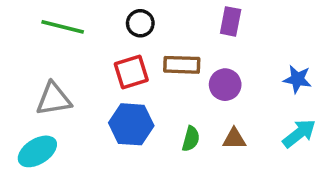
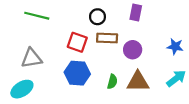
black circle: (140, 23) -> (97, 17), moved
red square: (131, 72) -> (77, 42), turned 36
brown triangle: (234, 139) -> (138, 82), size x1.6

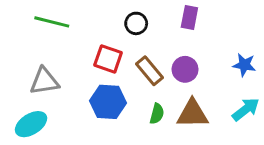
brown rectangle: (107, 38) -> (149, 71), moved, turned 48

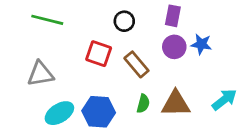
blue star: (244, 65) -> (201, 44), moved
purple circle: (185, 69) -> (174, 47), moved
blue hexagon: (108, 102) -> (99, 112), moved
cyan ellipse: (31, 124) -> (59, 113), moved

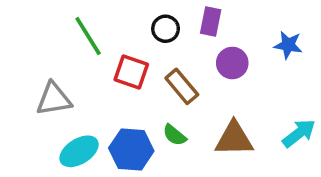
purple rectangle: (173, 16) -> (211, 22), moved
green line: (47, 20) -> (88, 36), moved, turned 44
blue star: (201, 44) -> (288, 45), moved
green semicircle: (143, 104) -> (175, 135), moved, turned 114

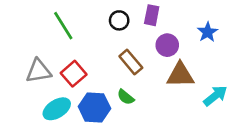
blue star: (288, 45) -> (208, 32), turned 30
red square: (131, 72) -> (74, 74), moved, turned 30
brown triangle: (234, 139) -> (180, 75), moved

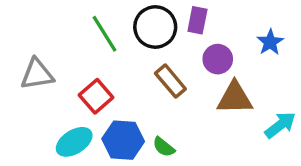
black circle: (119, 20) -> (155, 27), size x1.6
green line: (63, 26) -> (105, 34), moved
gray triangle: (39, 71) -> (37, 74), moved
green semicircle: (126, 97) -> (164, 147), moved

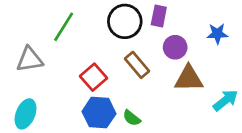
green line: (105, 34) -> (64, 27), moved, turned 64
blue star: (270, 42) -> (217, 34), turned 30
red square: (96, 96) -> (94, 77), moved
cyan ellipse: (74, 142) -> (26, 114), moved, turned -36

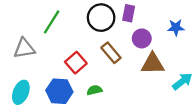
blue hexagon: (99, 113) -> (59, 91), moved
green semicircle: (132, 118) -> (94, 90), moved, turned 128

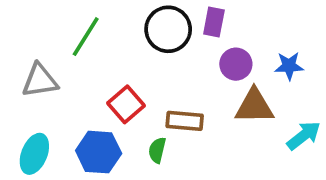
blue star: (176, 27) -> (289, 66), moved
brown rectangle: (111, 53) -> (185, 121), moved, turned -45
green semicircle: (94, 90) -> (157, 150), turned -64

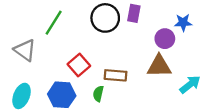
purple circle: (236, 64) -> (165, 39), moved
blue star: (289, 66) -> (183, 23), moved
gray triangle: (40, 81) -> (25, 50), turned 45

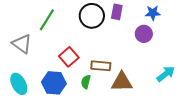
blue star: (183, 23) -> (153, 13), moved
brown triangle: (159, 66) -> (122, 82), moved
cyan ellipse: (22, 96) -> (19, 84), turned -50

